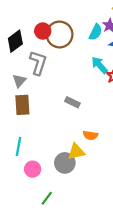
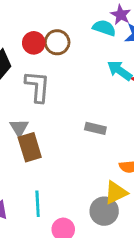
cyan semicircle: (96, 32) -> (104, 28), turned -84
brown circle: (60, 34) -> (57, 42), size x0.7
gray triangle: (19, 81) -> (19, 128), moved

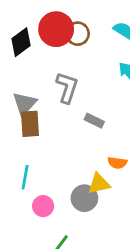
red circle: (34, 43) -> (56, 29), size x1.6
gray L-shape: (38, 87) -> (67, 88), moved
gray triangle: (19, 128) -> (25, 104), size x1.4

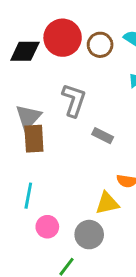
brown circle: (78, 34) -> (100, 45), moved
black diamond: (21, 42) -> (25, 51), turned 36
gray circle: (84, 198) -> (89, 235), moved

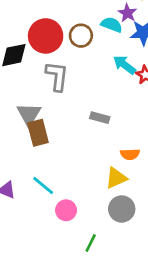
gray L-shape: (74, 100) -> (57, 76), moved
cyan line: (28, 196) -> (43, 186), turned -50
gray circle: (89, 235) -> (122, 209), moved

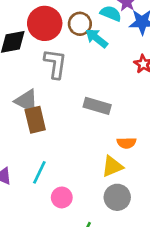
cyan arrow: (124, 65) -> (97, 38), moved
gray triangle: (29, 114) -> (27, 101), turned -35
gray rectangle: (100, 118) -> (97, 106), size x1.4
cyan line: (43, 186) -> (39, 172), turned 75

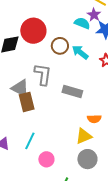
brown circle: (80, 24) -> (60, 46), moved
cyan arrow: (97, 38) -> (80, 52), moved
gray L-shape: (55, 64) -> (43, 74), moved

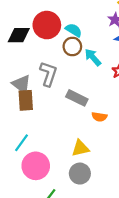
cyan semicircle: (82, 23) -> (74, 30), moved
orange semicircle: (94, 119) -> (99, 117), moved
pink circle: (46, 159) -> (36, 166), size x1.6

